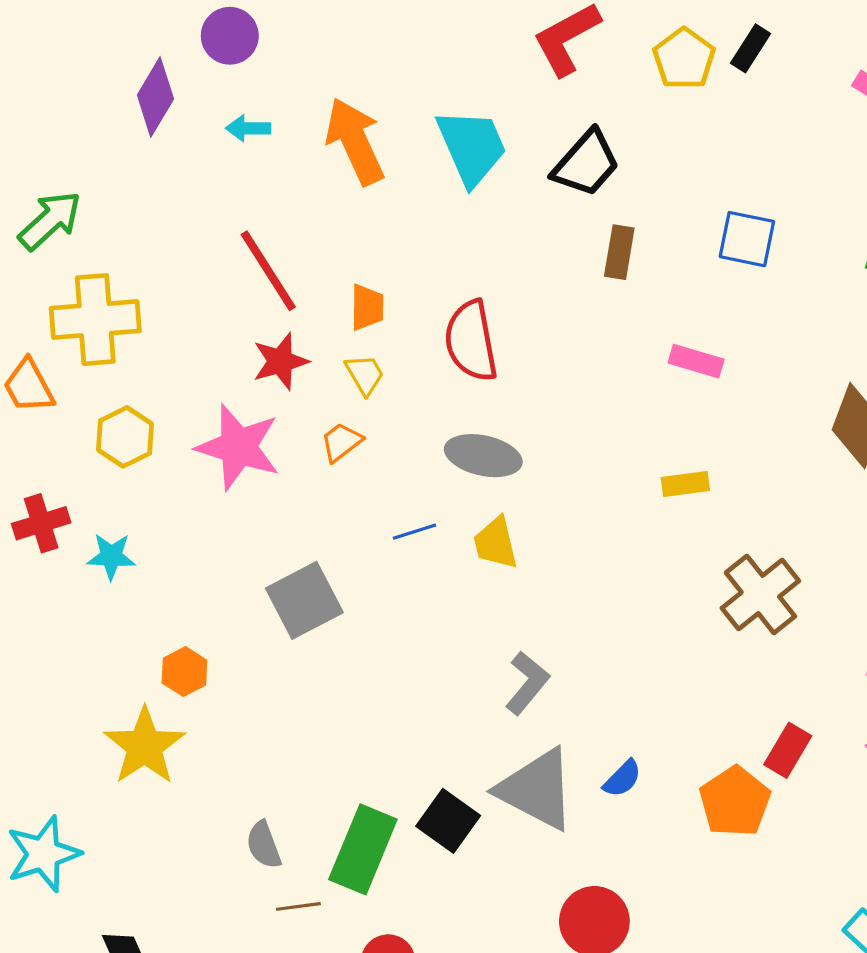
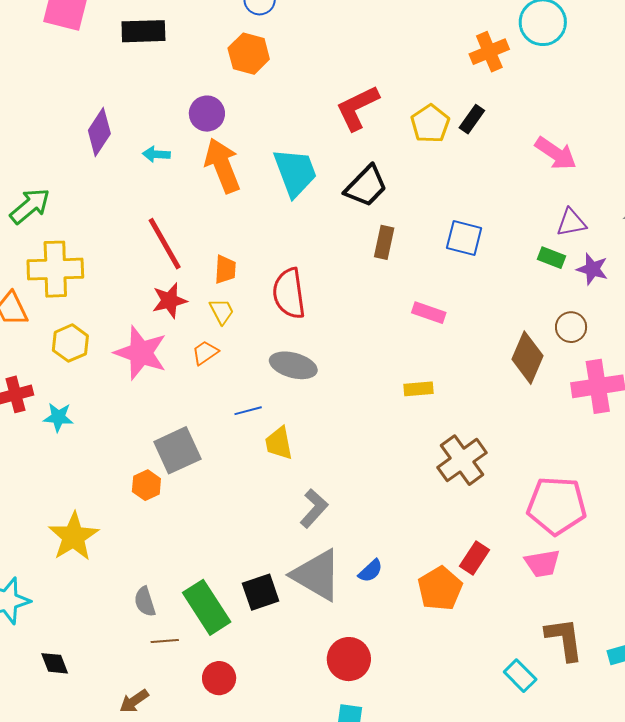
purple circle: (230, 36) -> (207, 114), moved
yellow trapezoid: (496, 543) -> (279, 443), moved
orange hexagon: (184, 672) -> (146, 485), moved
black square: (448, 821) -> (261, 592), turned 33
green rectangle: (363, 849) -> (207, 607), turned -58

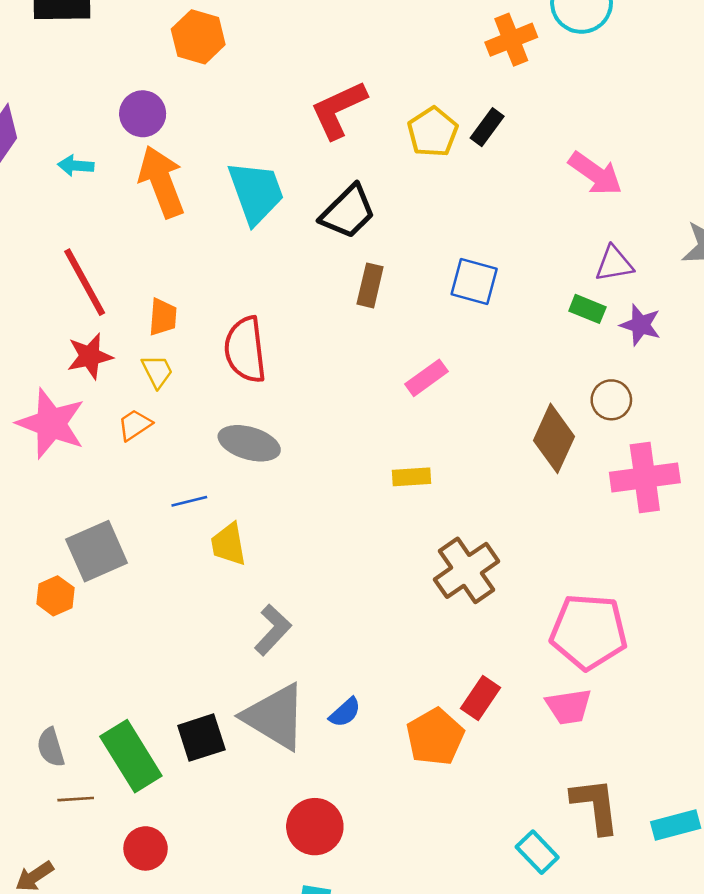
pink rectangle: (429, 313) -> (427, 378), turned -56

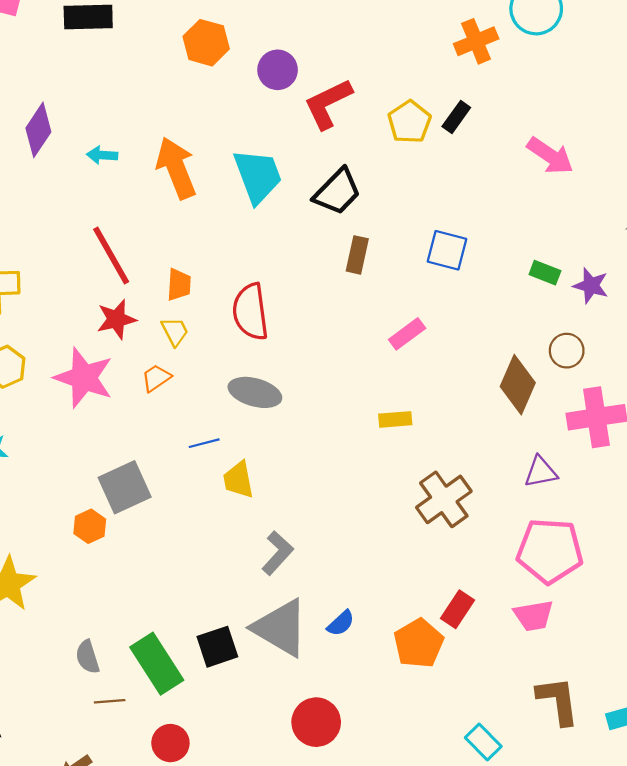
purple circle: (143, 114) -> (278, 70), moved
purple triangle: (614, 264) -> (541, 472), moved
cyan rectangle: (537, 852) -> (483, 742), moved

